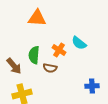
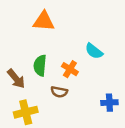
orange cross: (59, 50) -> (70, 69), moved
brown semicircle: (50, 68) -> (59, 92), moved

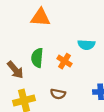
cyan semicircle: (94, 51) -> (86, 45), turned -35
brown semicircle: (59, 92) -> (58, 94), moved

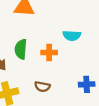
orange cross: (64, 61) -> (49, 53), turned -32

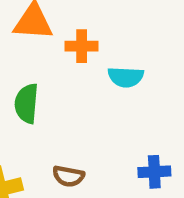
orange cross: (49, 53) -> (82, 46), moved

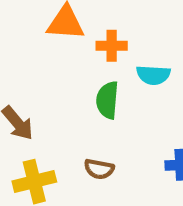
green semicircle: (26, 103) -> (107, 100), moved

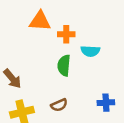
brown semicircle: (99, 169) -> (59, 105), turned -35

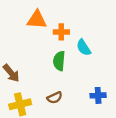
cyan semicircle: (90, 51) -> (84, 48), turned 54

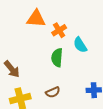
orange cross: (61, 32) -> (59, 30), turned -32

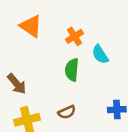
orange triangle: (36, 19) -> (31, 26), moved, turned 30

